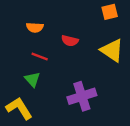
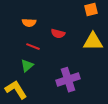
yellow triangle: (112, 50) -> (93, 42), turned -35
green triangle: (32, 79) -> (27, 66), turned 32

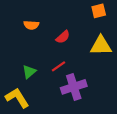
red semicircle: (58, 34) -> (63, 37), turned -56
red line: (33, 47) -> (58, 66), moved, turned -56

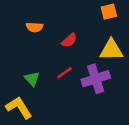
green triangle: (29, 72) -> (32, 79), turned -32
purple cross: (74, 87) -> (96, 79), moved

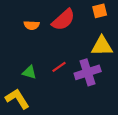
red semicircle: (69, 40) -> (63, 20), moved, size x1.6
green triangle: (32, 79) -> (29, 72), turned -32

